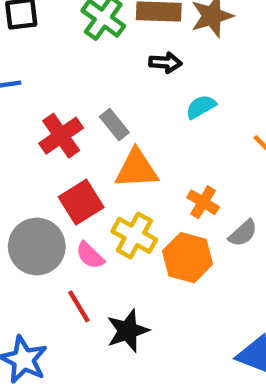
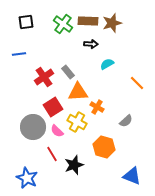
orange cross: (203, 202) -> (97, 107), moved
orange hexagon: (188, 258) -> (104, 147), moved

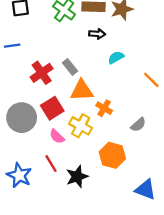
gray circle: (33, 127) -> (22, 118), moved
blue star: (27, 178) -> (19, 175), moved

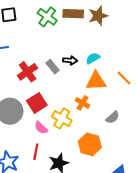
black arrow: (97, 34) -> (70, 60), moved
orange triangle: (82, 90) -> (96, 81), moved
red line: (51, 164) -> (36, 152), turned 42

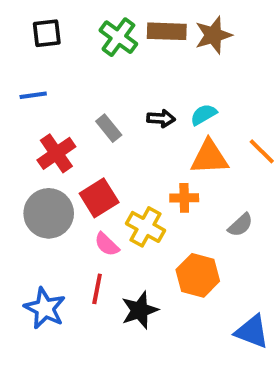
gray rectangle: (52, 67) -> (109, 128), moved
red cross: (28, 72) -> (56, 153), moved
orange cross: (83, 103) -> (184, 198), turned -32

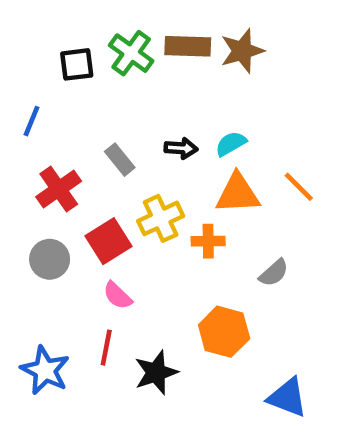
black square: (47, 33) -> (77, 64), moved
blue line: (33, 95) -> (31, 121), turned -60
gray circle: (49, 213) -> (50, 259), size x0.7
yellow cross: (146, 227) -> (161, 218), moved, turned 36

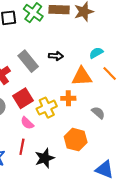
cyan semicircle: (231, 144) -> (96, 53), moved
gray rectangle: (120, 160) -> (28, 61), size x1.5
yellow cross: (161, 218) -> (47, 108), moved
gray semicircle: (274, 273) -> (98, 113), turned -96

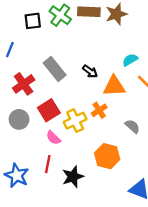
black arrow: (56, 56) -> (90, 71), moved, turned 32
orange cross: (68, 98) -> (99, 110), turned -32

